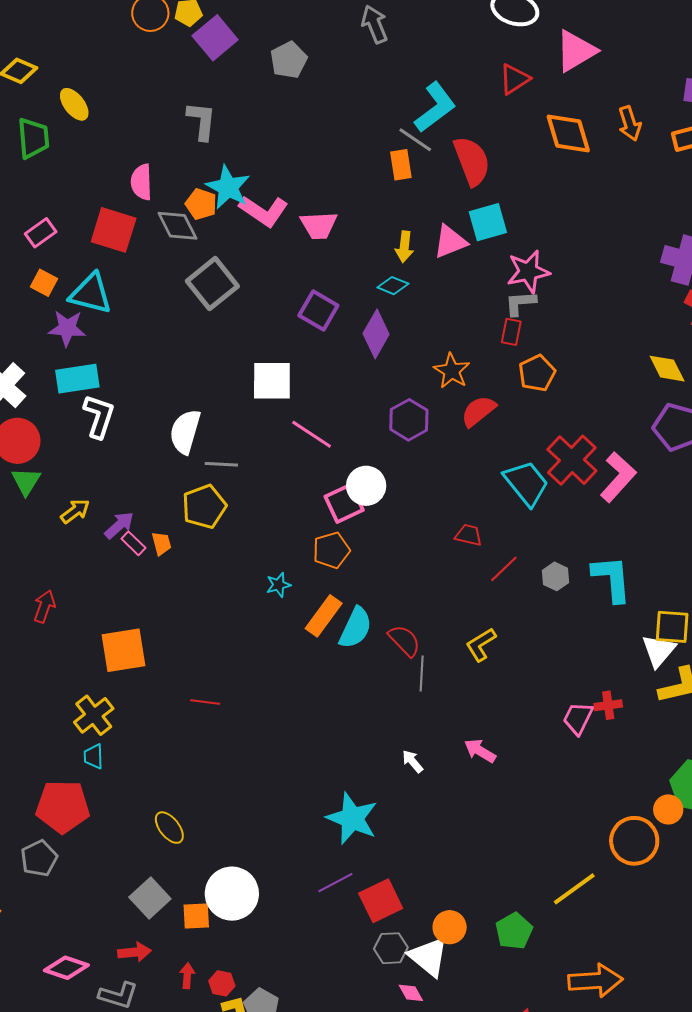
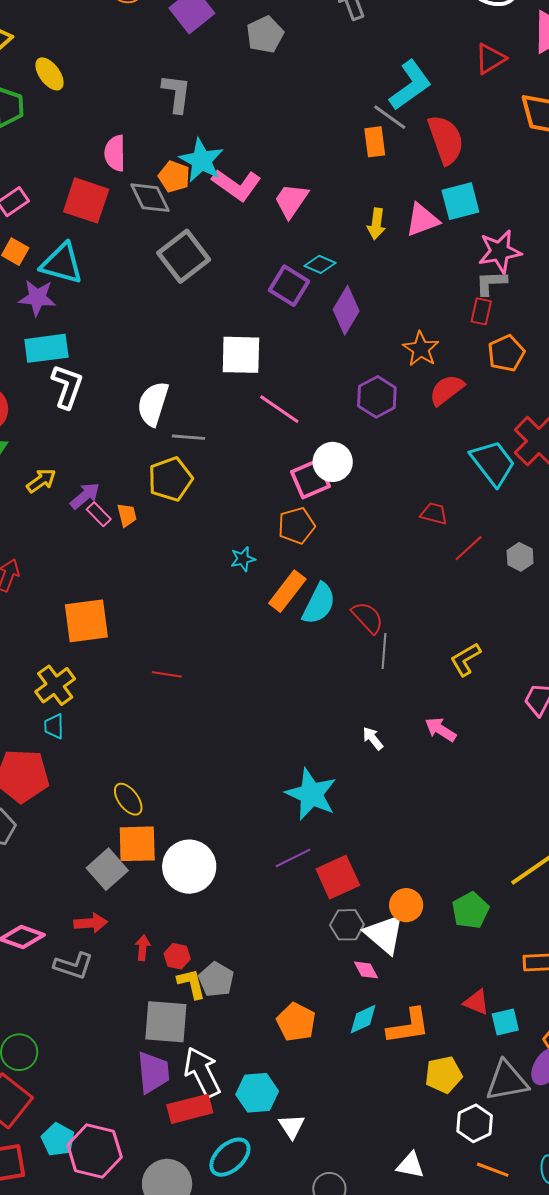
pink trapezoid: (319, 225) -> (291, 201), turned 126
cyan diamond: (393, 286) -> (320, 264), moved
yellow L-shape: (481, 645) -> (465, 659), moved
orange square: (196, 916) -> (137, 844), moved, size x1.4

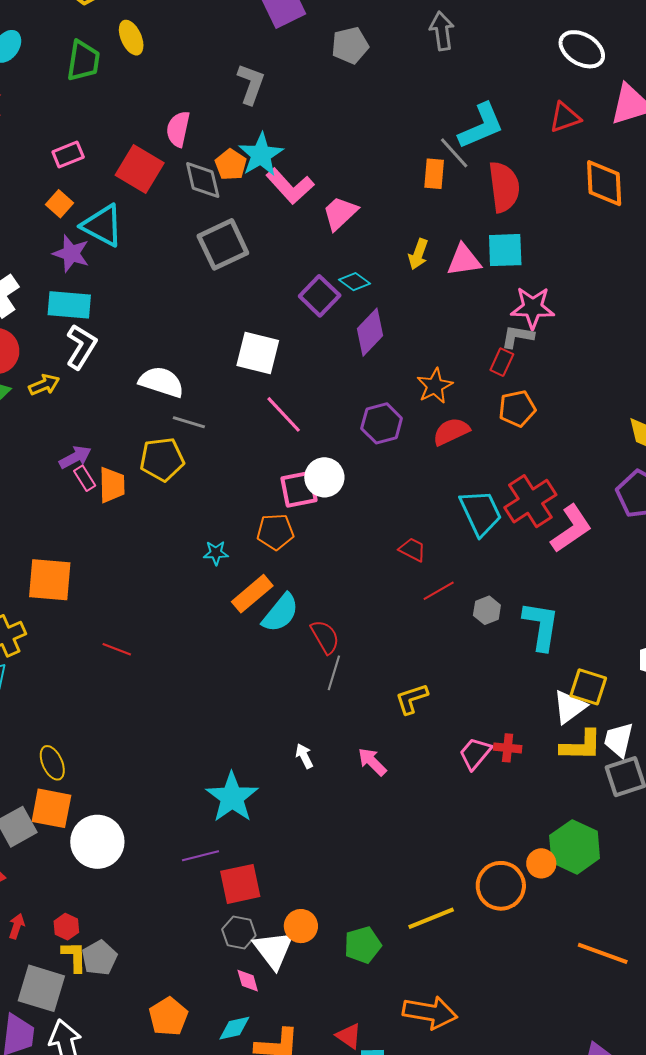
white semicircle: (153, 404) -> (161, 382), turned 78
yellow arrow: (41, 481) -> (44, 385), moved
orange trapezoid: (127, 515) -> (112, 485), size x1.5
red arrow: (143, 948) -> (17, 926), moved

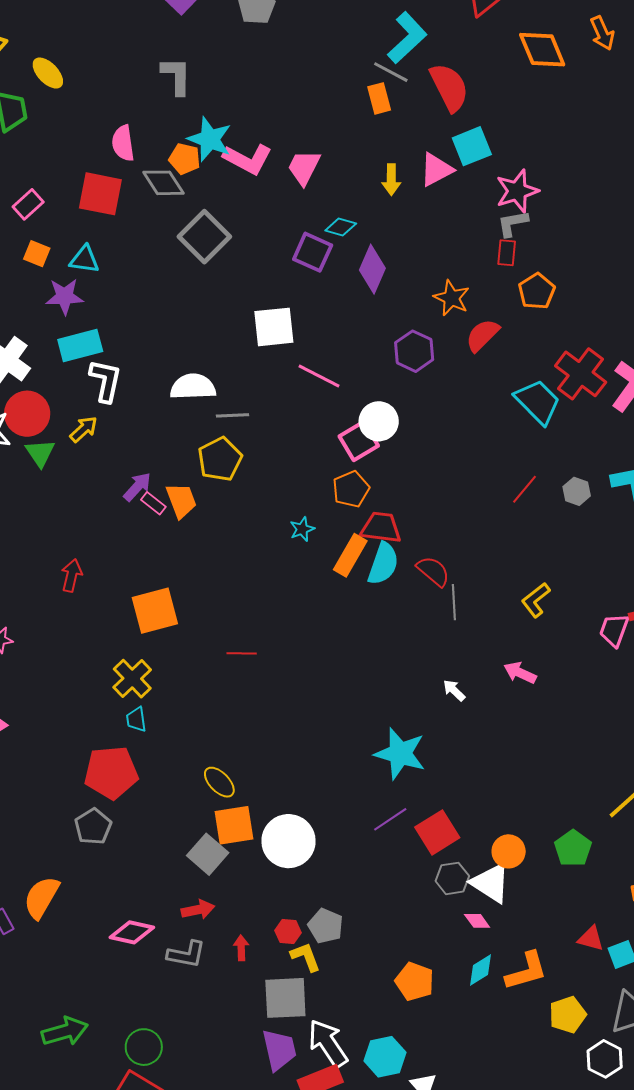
cyan triangle: (102, 225) -> (84, 260), size x0.7
red trapezoid: (412, 550) -> (381, 528), moved, size x1.5
gray pentagon: (99, 958) -> (326, 926), moved

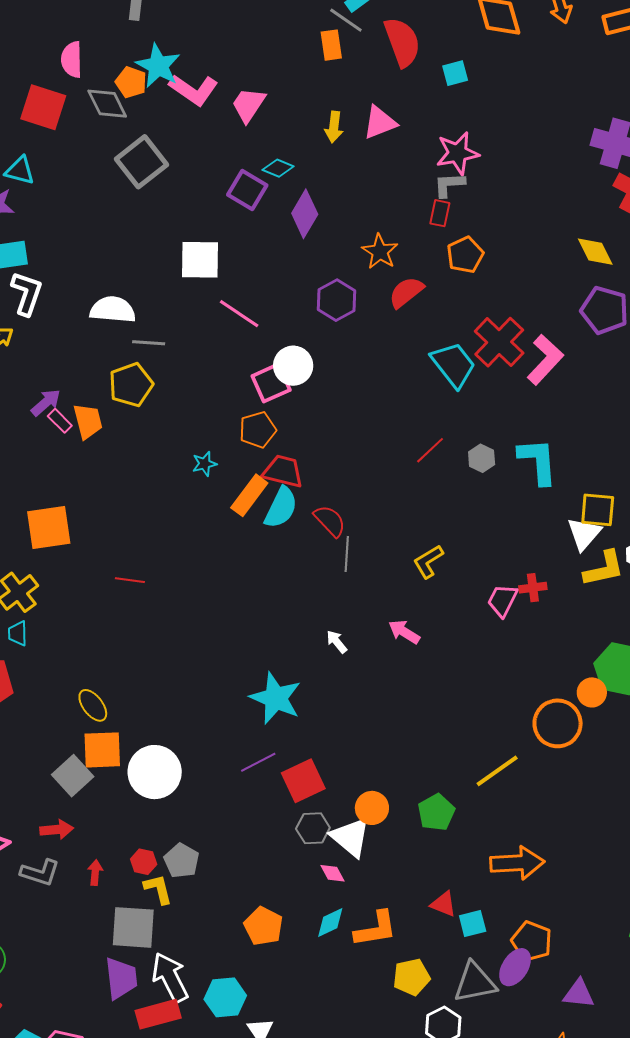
cyan square: (472, 146) -> (455, 73), moved, size x0.7

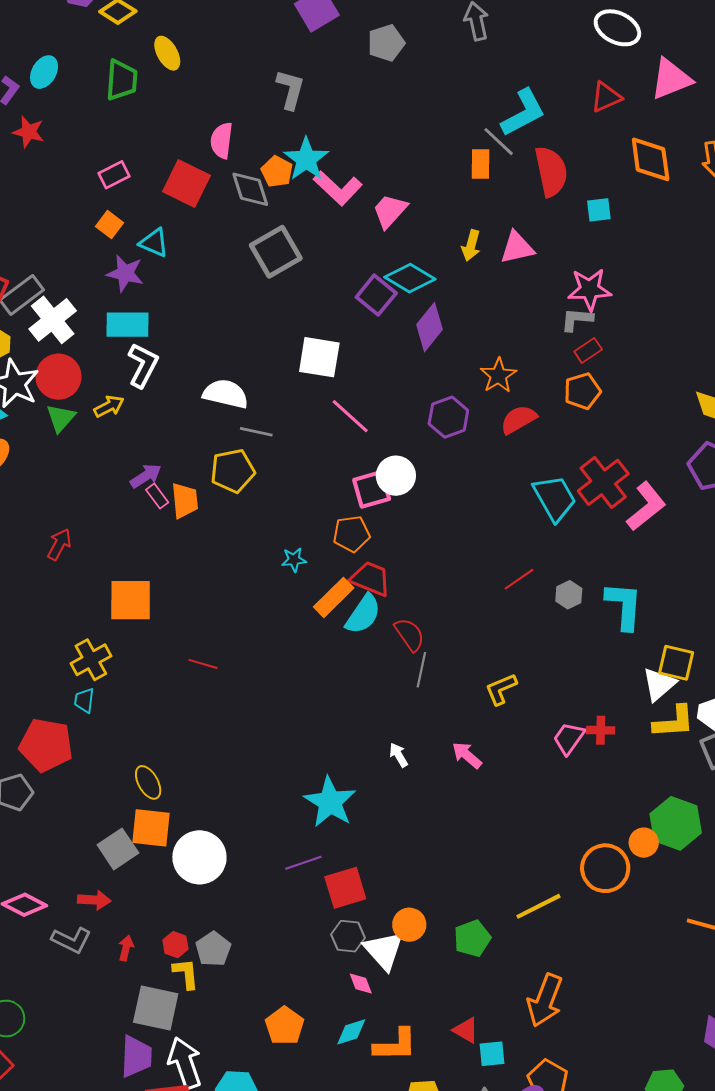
cyan diamond: (278, 168) -> (410, 278), size x1.6
red rectangle: (440, 213) -> (588, 351), moved, turned 36
orange arrow: (517, 863) -> (545, 1000), turned 106

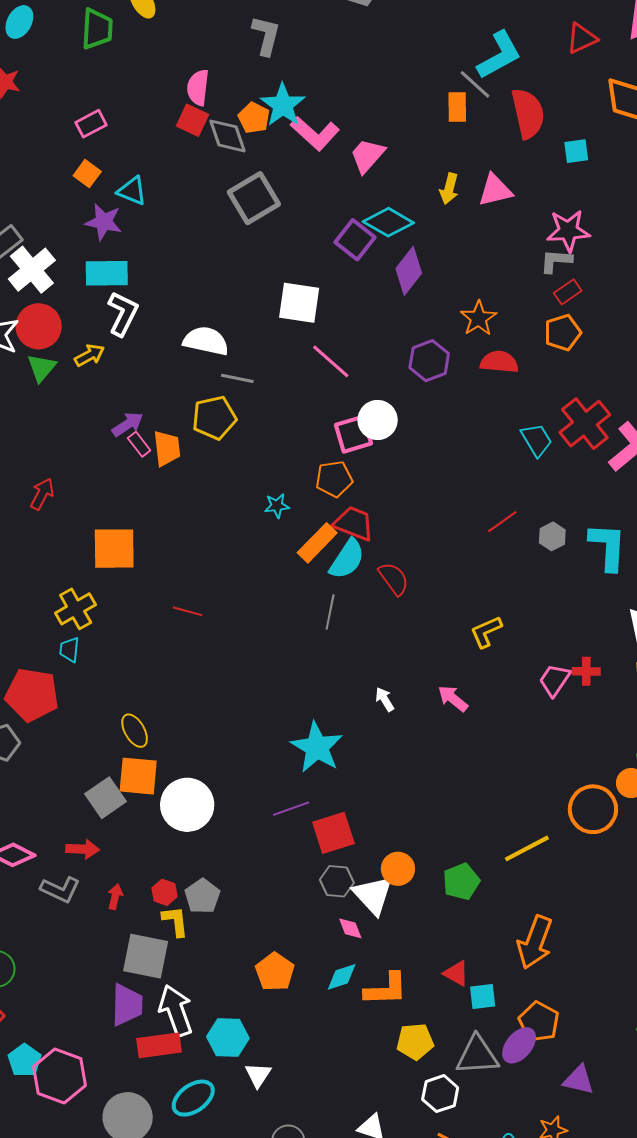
red square: (187, 183) -> (193, 120), moved, size x0.7
red semicircle: (518, 419) -> (499, 362), turned 36
cyan trapezoid: (555, 498) -> (536, 440), size x0.7
gray line: (421, 670) -> (330, 612), moved

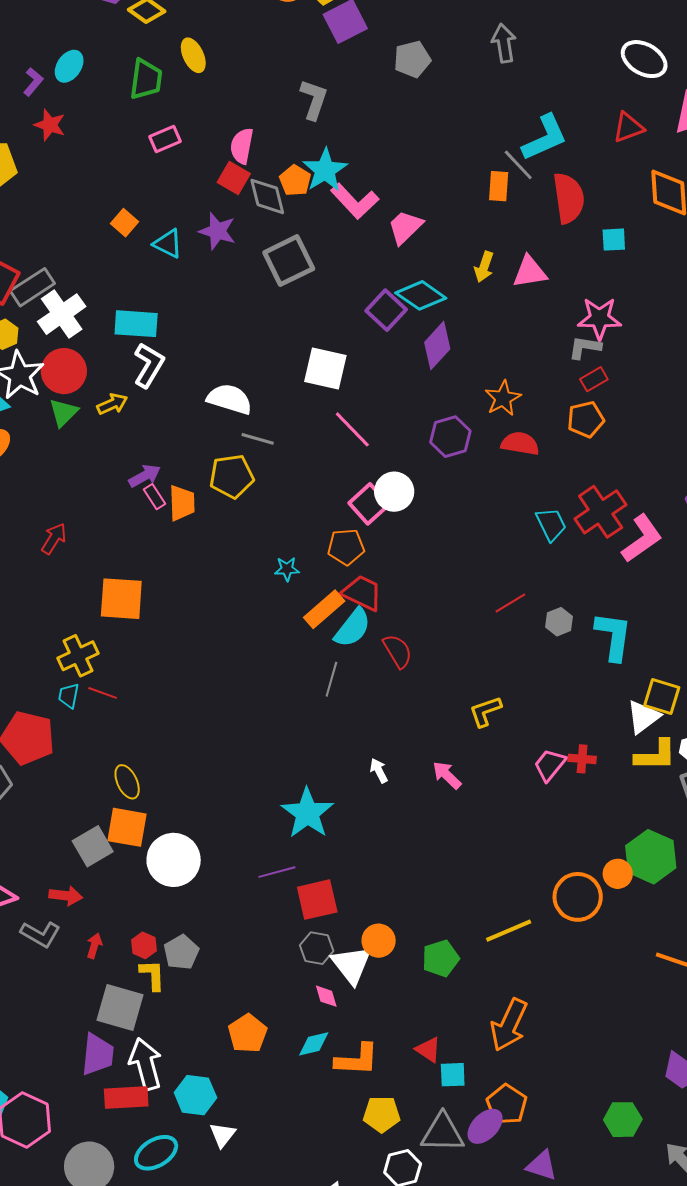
pink rectangle: (91, 124) -> (165, 139), moved
purple star: (104, 222) -> (217, 231), moved
pink square: (353, 434) -> (369, 504), turned -30
red line: (188, 611) -> (103, 693), moved

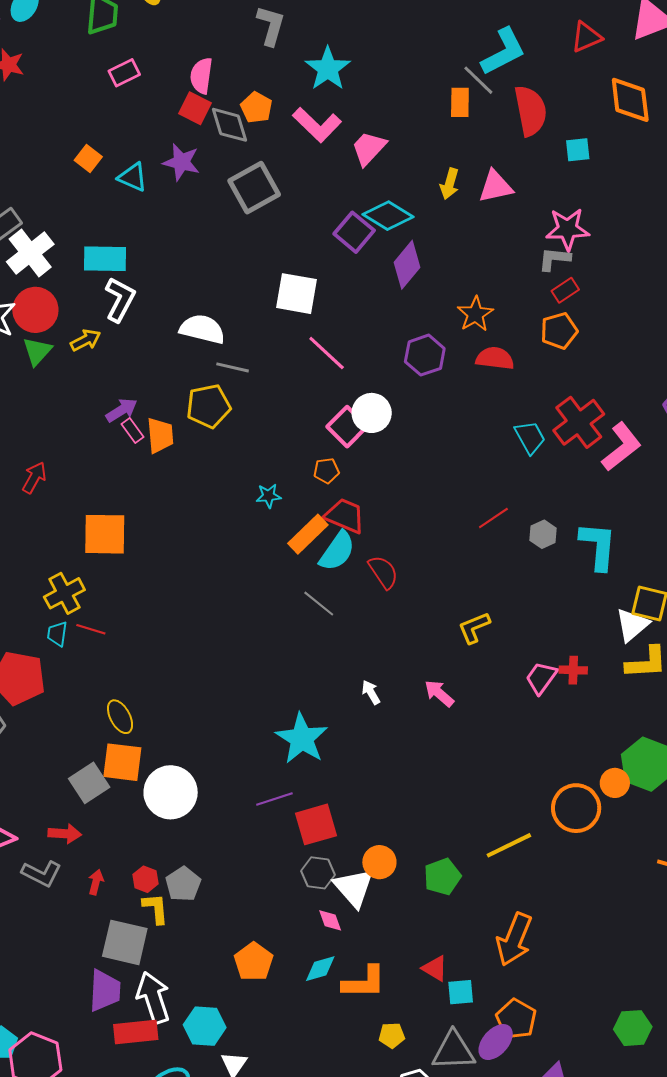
cyan star: (325, 170) -> (328, 69), moved
orange pentagon: (346, 547) -> (326, 471), size x0.7
gray line: (331, 679) -> (319, 604), turned -64
yellow pentagon: (382, 1114) -> (392, 1035), size x0.7

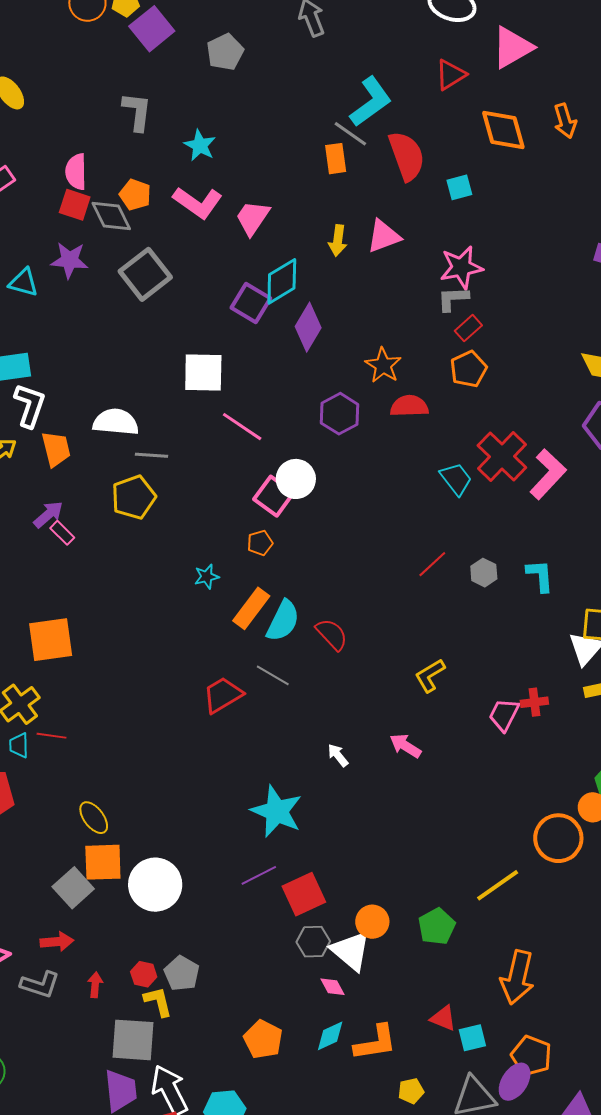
cyan star: (328, 69) -> (200, 145), size x0.7
cyan diamond: (388, 216) -> (282, 281), turned -54
orange trapezoid: (160, 435) -> (56, 449), moved
red trapezoid: (345, 516) -> (223, 695), moved, turned -45
cyan L-shape: (598, 546) -> (540, 576), size x0.7

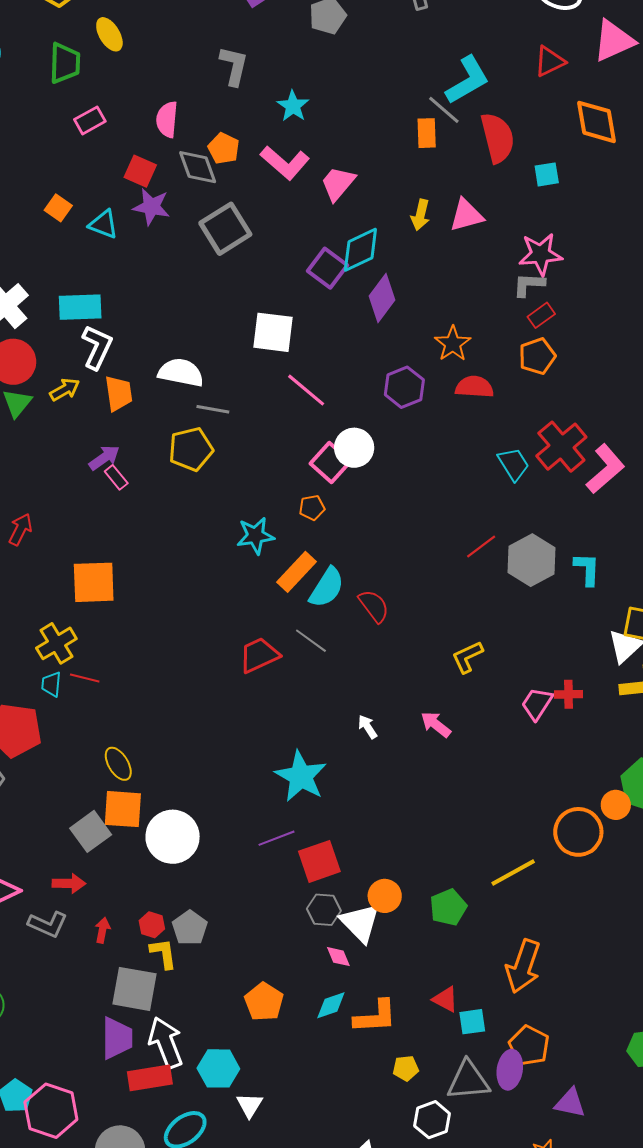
red square: (75, 205) -> (140, 171), moved
gray hexagon: (484, 573) -> (531, 560), size x1.8
cyan star: (207, 577) -> (255, 536), size x1.5
purple ellipse: (515, 1082) -> (510, 1070), turned -30

